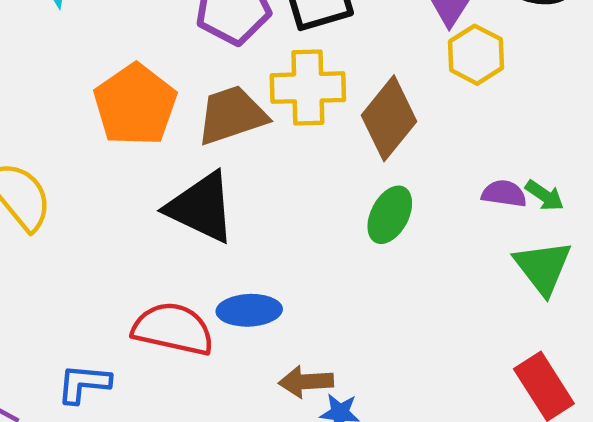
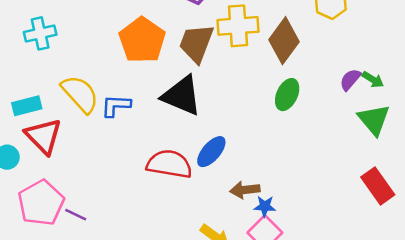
brown trapezoid: (232, 115) -> (196, 43), turned -48
purple semicircle: (504, 194) -> (350, 80), turned -55
blue ellipse: (249, 310) -> (211, 152), turned -44
blue L-shape: (84, 384) -> (116, 106), moved

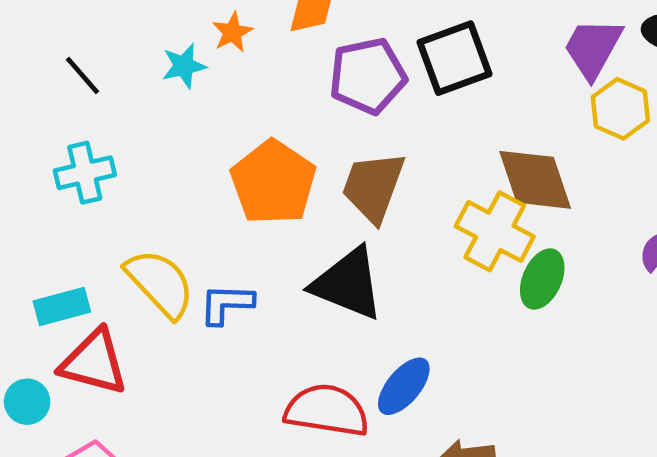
yellow cross: (238, 26) -> (495, 231), moved, turned 33
brown diamond: (284, 41) -> (535, 180), turned -54
red triangle: (44, 136) -> (94, 362), turned -30

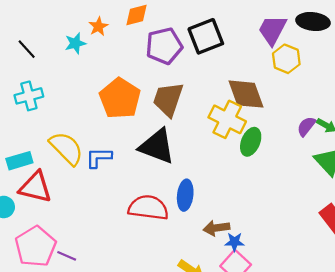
blue ellipse: (404, 386) -> (185, 195), turned -32

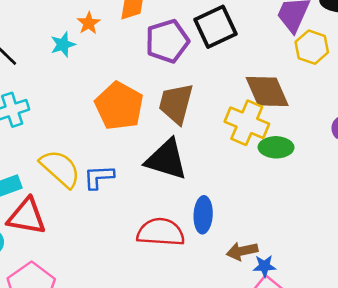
green ellipse: (251, 142) -> (276, 147), turned 72

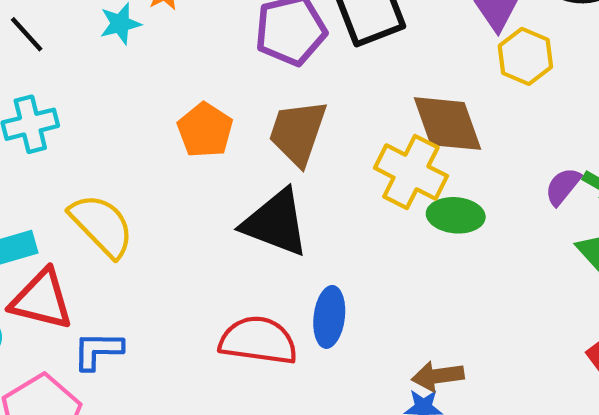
orange pentagon: (119, 106) -> (205, 130), size x0.7
blue L-shape: (99, 177) -> (98, 350), moved
brown arrow: (242, 251) -> (438, 376), moved

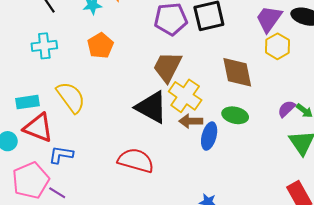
orange pentagon: (205, 130) -> (100, 46), moved
yellow cross: (411, 172) -> (185, 96), moved
blue ellipse: (329, 317) -> (209, 136), moved
brown arrow: (438, 376) -> (191, 121), moved

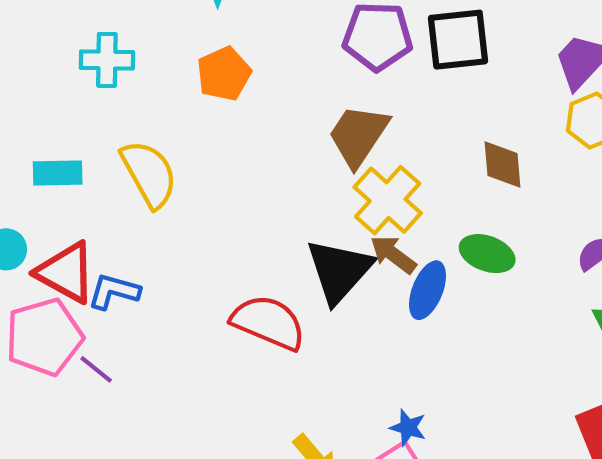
brown diamond: (237, 72) -> (502, 165), size x0.7
black triangle: (151, 107) -> (339, 271), moved, turned 36
brown arrow: (191, 121) -> (393, 254), turned 30
red triangle: (38, 128) -> (66, 273), moved

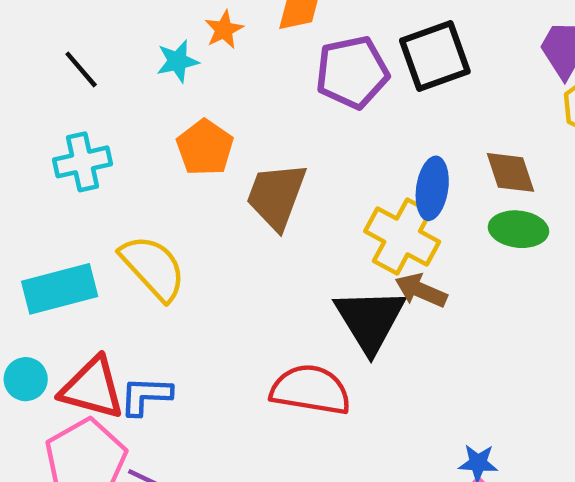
brown trapezoid: (358, 135) -> (276, 196), moved
cyan rectangle: (58, 173) -> (60, 289), size x1.4
green ellipse: (487, 254) -> (518, 229), moved
blue ellipse: (427, 290) -> (432, 188), moved

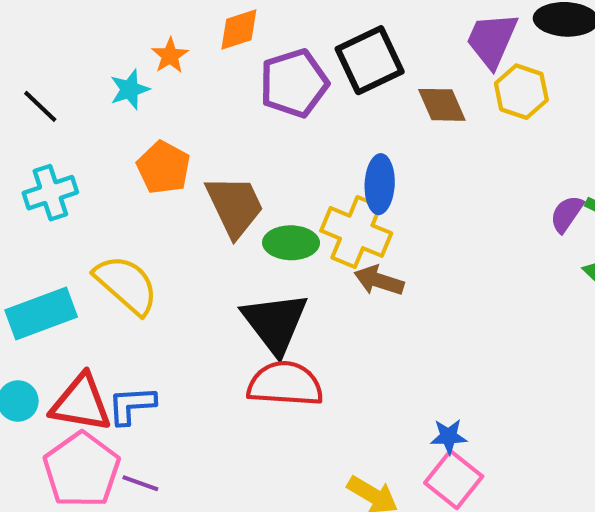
brown diamond: (510, 172) -> (442, 105), moved
brown trapezoid: (276, 196) -> (235, 206), turned 140
green ellipse: (518, 229) -> (291, 243), moved
black triangle: (370, 320) -> (275, 323), moved

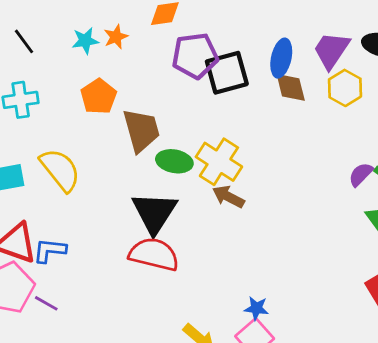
orange star: (170, 56) -> (116, 37), moved
black square: (370, 60) -> (227, 73), moved
blue ellipse: (380, 184) -> (281, 58), moved

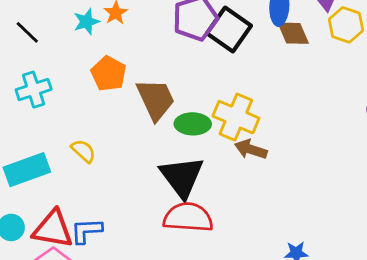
black square: (227, 73) -> (229, 30), turned -30
yellow semicircle: (60, 170) -> (83, 151), size x0.6

